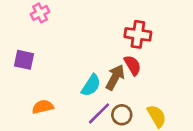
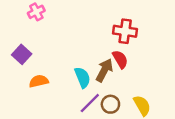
purple square: (24, 60) -> (22, 54), turned 30
cyan semicircle: (91, 85) -> (82, 77), turned -55
orange semicircle: (43, 107) -> (39, 81), moved

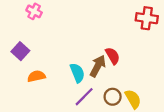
pink cross: (36, 12) -> (34, 11), turned -35
red cross: (125, 31) -> (147, 18), moved
brown circle: (110, 104) -> (113, 97), moved

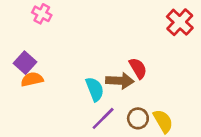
red cross: (147, 18) -> (180, 22), turned 35
brown arrow: (98, 66) -> (120, 81), turned 65
orange semicircle: (36, 76) -> (32, 79), moved

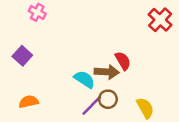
orange semicircle: (32, 79) -> (29, 102), moved
cyan semicircle: (95, 89) -> (84, 79), turned -35
brown circle: (138, 118) -> (108, 99), moved

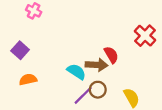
red cross: (160, 20) -> (145, 36), moved
orange semicircle: (29, 102) -> (28, 80), moved

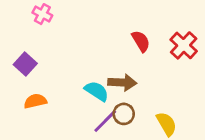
red semicircle: (111, 55) -> (141, 41), moved

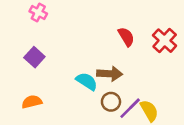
purple square: (25, 64) -> (34, 57), moved
orange semicircle: (35, 101) -> (32, 102), moved
purple line: (105, 121) -> (130, 108), moved

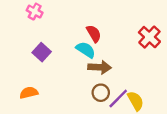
red semicircle: (126, 37) -> (94, 34), moved
purple square: (34, 57) -> (42, 52), moved
cyan semicircle: (87, 81) -> (86, 50), moved

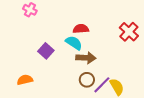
red semicircle: (94, 34) -> (81, 29), turned -63
purple square: (42, 52) -> (46, 51), moved

